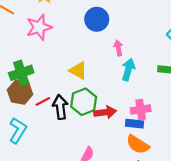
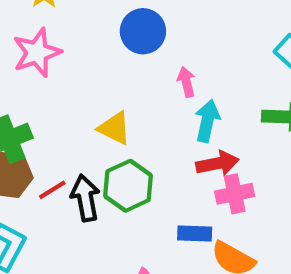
red arrow: (105, 112) -> (217, 163), moved
blue rectangle: (134, 124) -> (195, 234), moved

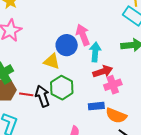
blue circle: (143, 31) -> (67, 45), moved
pink arrow: (186, 82) -> (83, 35), size x1.5
red line: (52, 190) -> (26, 94), turned 48

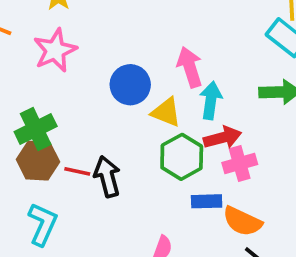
blue circle: (67, 45) -> (130, 85), moved
yellow triangle: (52, 61) -> (166, 112), moved
green hexagon: (62, 88) -> (182, 157), moved

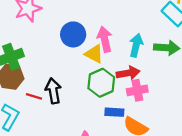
pink arrow: (190, 67) -> (105, 39), moved
cyan arrow: (211, 100) -> (136, 45), moved
red line: (77, 171) -> (34, 96), moved

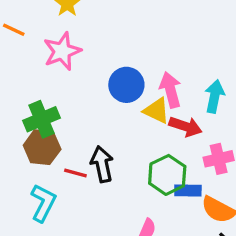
red arrow: (128, 73) -> (185, 126), moved, turned 30
green hexagon: (101, 83) -> (167, 175), moved

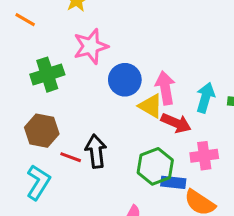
pink star: (62, 51) -> (91, 46), moved
green cross: (41, 119) -> (47, 75), moved

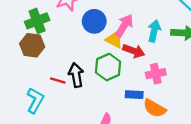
pink arrow: (165, 88) -> (124, 26), turned 45
brown hexagon: (42, 131) -> (32, 45), moved
green hexagon: (155, 166) -> (108, 67), moved

